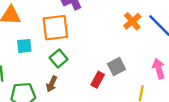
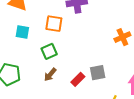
orange square: (55, 28) -> (54, 24), size x0.7
brown arrow: (52, 84) -> (50, 75), moved

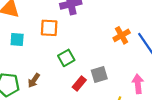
green square: (49, 51) -> (66, 58), moved
brown arrow: (50, 75) -> (34, 80), moved

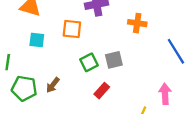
orange cross: (122, 35) -> (137, 23), moved, turned 35
gray square: (99, 75) -> (114, 60), moved

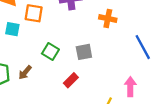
orange square: (72, 29) -> (34, 13), moved
green square: (89, 62) -> (50, 52), moved, turned -35

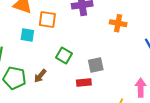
gray square: (84, 52) -> (96, 65), moved
red rectangle: (71, 80) -> (84, 83), turned 40

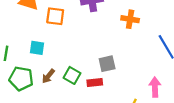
cyan square: (27, 35) -> (37, 48), moved
green square: (64, 56) -> (72, 75), moved

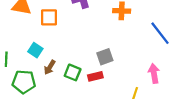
cyan square: (37, 48) -> (35, 50), turned 32
brown arrow: (48, 76) -> (50, 67), moved

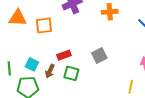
cyan square: (35, 50) -> (32, 64), moved
red rectangle: (95, 76) -> (64, 55), moved

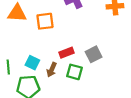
gray square: (99, 56) -> (94, 54), moved

